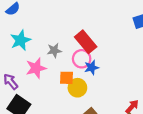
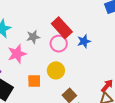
blue star: (92, 67) -> (84, 41), moved
orange square: (67, 78) -> (34, 81), moved

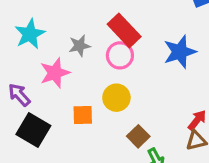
blue star: (84, 41) -> (180, 52), moved, size x1.5

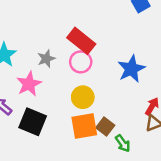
blue star: (180, 52) -> (131, 69), moved
orange square: (83, 115) -> (84, 126), moved, size x1.5
black square: (33, 130) -> (33, 122), moved

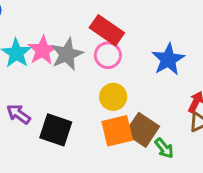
gray star: (46, 59) -> (67, 54), size x1.5
pink star: (29, 84) -> (43, 50), moved
brown square: (105, 127) -> (142, 130), size x1.5

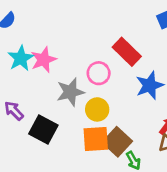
red rectangle: (107, 30) -> (127, 52), moved
gray star: (67, 54) -> (70, 92), moved

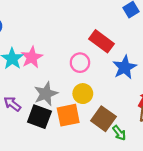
gray star: (70, 92) -> (46, 94), moved
orange square: (96, 139) -> (68, 115), moved

